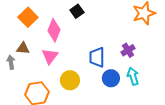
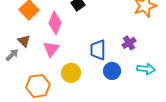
brown triangle: (23, 48) -> (24, 41), turned 40
gray arrow: (11, 62) -> (12, 55), turned 56
cyan arrow: (133, 76) -> (146, 69), moved, turned 114

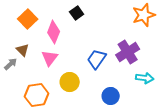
purple cross: (129, 43) -> (128, 52), size x1.6
blue trapezoid: (98, 50) -> (97, 59), turned 35
blue circle: (112, 71) -> (111, 96), moved

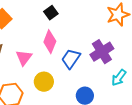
pink diamond: (54, 32) -> (50, 42), moved
cyan arrow: (145, 78) -> (119, 78), turned 120

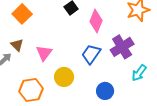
pink diamond: (50, 42) -> (96, 21), moved

